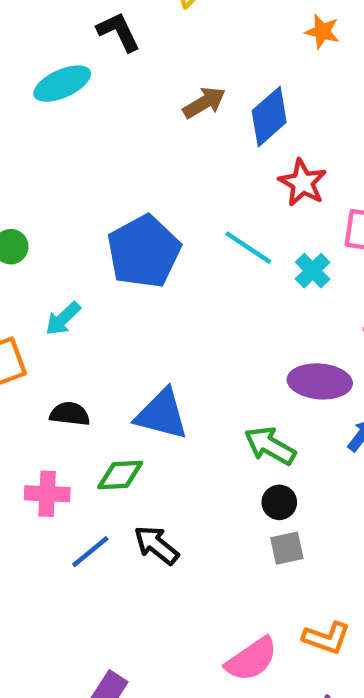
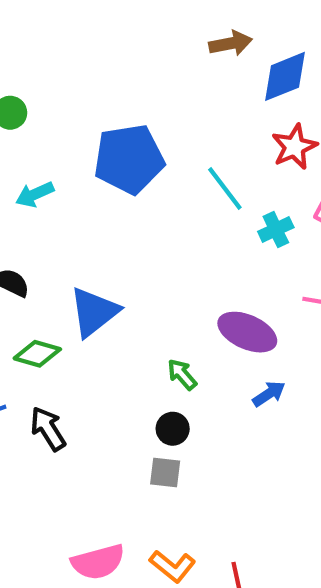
blue triangle: (162, 414) -> (94, 312), turned 48
green arrow: (270, 446) -> (182, 374), size x0.7

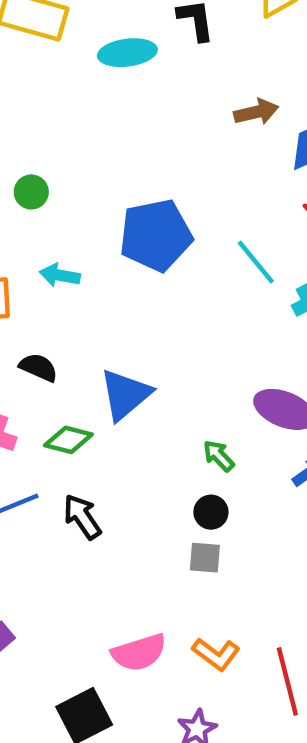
cyan arrow: (35, 194) -> (60, 275), turned 36

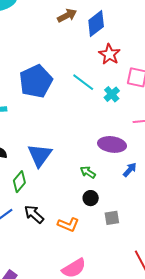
green diamond: (68, 440) -> (19, 182), turned -50
gray square: (205, 558) -> (112, 218), moved
orange L-shape: (216, 654) -> (68, 225), moved

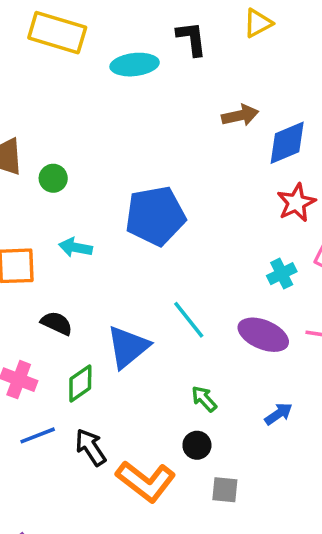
cyan line: (83, 82) -> (189, 320), moved
purple ellipse: (112, 144) -> (263, 335), moved
orange L-shape: (68, 225) -> (146, 481), size x1.5

